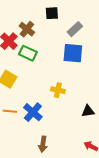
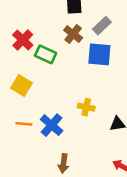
brown cross: (27, 29) -> (73, 34), moved
yellow cross: (58, 90) -> (86, 107), moved

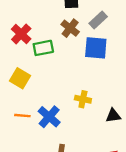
green rectangle: (46, 54) -> (43, 48), turned -36

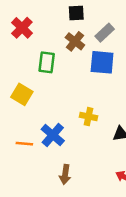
red cross: (21, 34) -> (22, 28), moved
green rectangle: (43, 48) -> (47, 62), turned -72
orange line: (22, 116) -> (24, 144), moved

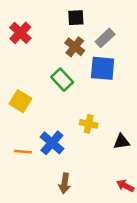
green rectangle: (47, 62) -> (62, 80), moved, turned -50

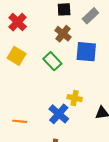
gray rectangle: (105, 38) -> (90, 16), moved
yellow square: (20, 101) -> (17, 56), moved
blue cross: (52, 143) -> (59, 114), moved

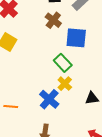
green rectangle: (52, 61) -> (63, 63), moved
yellow cross: (75, 98) -> (65, 84), turned 32

